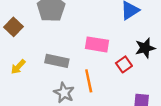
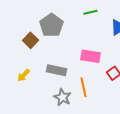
brown square: (13, 27) -> (30, 40), moved

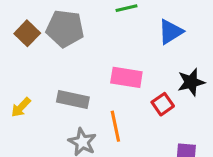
gray pentagon: (52, 25) -> (65, 29), turned -30
brown square: (30, 40) -> (27, 33), moved

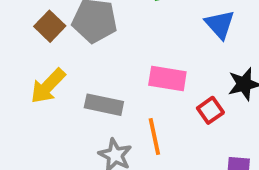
blue triangle: (171, 32) -> (220, 24), turned -40
yellow arrow: (21, 107) -> (48, 86), moved, size x1.5

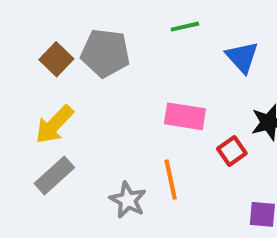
gray rectangle: (104, 105) -> (54, 176), moved, turned -54

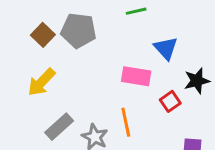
blue triangle: (242, 57) -> (166, 48), moved
gray rectangle: (54, 176) -> (59, 127), moved

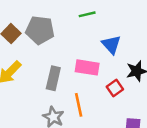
gray rectangle: (59, 127) -> (53, 78), moved, turned -35

